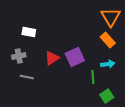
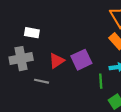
gray cross: (19, 56) -> (21, 59), size x1.5
gray line: (27, 77) -> (42, 81), moved

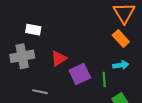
purple square: (81, 60) -> (80, 74), moved
gray line: (42, 81) -> (40, 92), moved

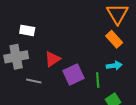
gray line: (40, 92) -> (34, 81), moved

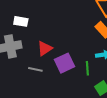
gray line: (34, 81) -> (35, 69), moved

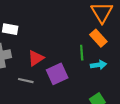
green line: (87, 68) -> (82, 53), moved

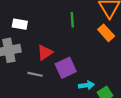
green line: (82, 53) -> (72, 20), moved
cyan arrow: (98, 65) -> (86, 85), moved

